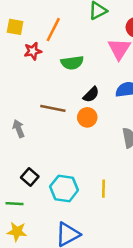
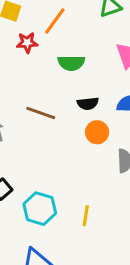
black semicircle: (91, 95) -> (88, 103), turned 30
orange circle: (87, 117) -> (97, 132), moved

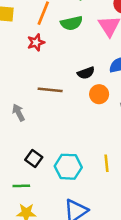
red star: (27, 43) -> (36, 42), moved
green semicircle: (71, 63) -> (72, 23), moved

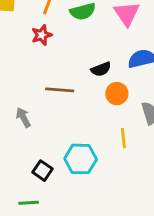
yellow line: (106, 163) -> (123, 138), moved
cyan hexagon: (68, 167) -> (81, 159), moved

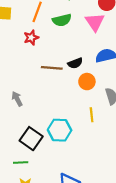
brown line: (60, 90) -> (52, 68), moved
black square: (43, 171) -> (31, 139), size x1.5

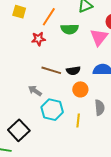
gray arrow: (17, 99) -> (35, 91), moved, turned -40
cyan hexagon: (60, 130) -> (52, 110), moved

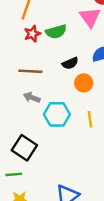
green semicircle: (70, 29) -> (56, 32), moved
red star: (38, 39) -> (32, 34), moved
brown line: (51, 70) -> (30, 71), moved

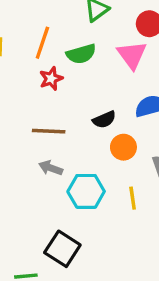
green semicircle: (56, 32) -> (81, 54), moved
black square: (24, 148) -> (62, 249), moved

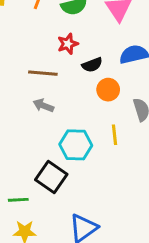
red star: (51, 79) -> (68, 44), moved
cyan hexagon: (86, 191) -> (76, 145), moved

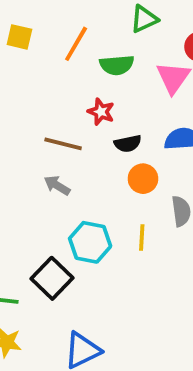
red star: (68, 44) -> (101, 112), turned 30

